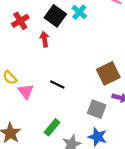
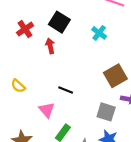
cyan cross: (79, 12) -> (99, 33), moved
pink triangle: (26, 91) -> (47, 110), moved

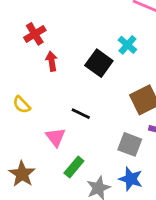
black square: (59, 22) -> (99, 63), moved
red arrow: (50, 46) -> (52, 61), moved

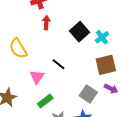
cyan cross: (127, 45) -> (102, 37), moved
yellow semicircle: (22, 105) -> (18, 49), size x1.5

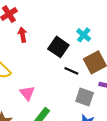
black square: (80, 32) -> (58, 47), moved
black line: (59, 64) -> (71, 71), moved

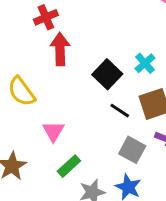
red arrow: (22, 35) -> (60, 49), size x1.5

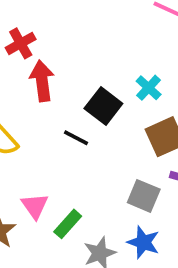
black line: (120, 111) -> (76, 138), moved
pink triangle: (53, 131) -> (35, 206), moved

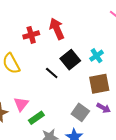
red cross: (21, 43) -> (31, 35), moved
red arrow: (42, 81) -> (57, 29), moved, turned -30

